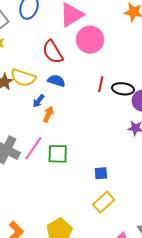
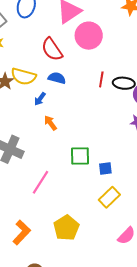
orange arrow: (48, 114) -> (50, 123), moved, turned -56
pink line: (33, 148) -> (41, 182), moved
green square: (58, 154) -> (80, 156), moved

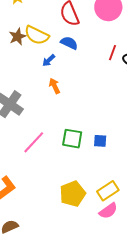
green square: (80, 156) -> (72, 139), moved
yellow rectangle: (109, 197) -> (108, 191), moved
yellow pentagon: (66, 228) -> (73, 194), moved

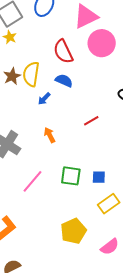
yellow semicircle: (37, 35) -> (31, 74), turned 75
red line: (113, 53) -> (91, 121), moved, turned 42
orange arrow: (55, 86) -> (50, 135), moved
yellow rectangle: (108, 191) -> (109, 204), moved

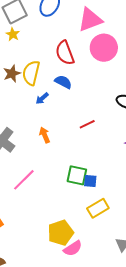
green square: (71, 176) -> (77, 175), moved
pink semicircle: (110, 247) -> (73, 248), moved

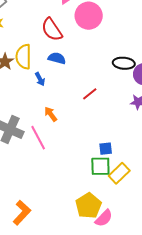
blue arrow: (42, 98) -> (40, 79), turned -64
green square: (77, 175) -> (100, 166), moved
pink line: (24, 180) -> (38, 138), moved, turned -60

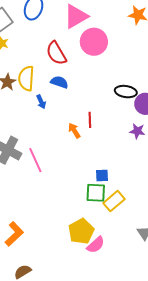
red line: (90, 94) -> (90, 120), turned -56
orange arrow: (51, 114) -> (74, 131), moved

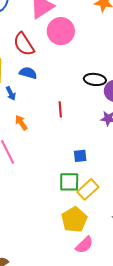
orange arrow: (74, 131) -> (21, 123), moved
blue square: (102, 176) -> (80, 156), moved
yellow pentagon: (81, 231) -> (74, 220), moved
pink semicircle: (96, 245) -> (84, 245), moved

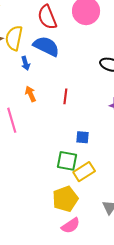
blue semicircle: (28, 73) -> (46, 46), size x1.5
red line: (60, 109) -> (65, 96), moved

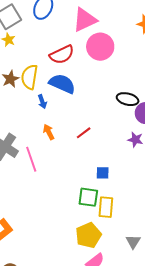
red semicircle: (47, 17) -> (62, 55), turned -90
red line: (65, 96) -> (84, 133), turned 49
yellow rectangle: (84, 172) -> (106, 207), turned -50

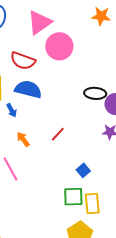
red semicircle: (62, 55) -> (23, 61), turned 55
blue square: (103, 173) -> (83, 170), turned -32

